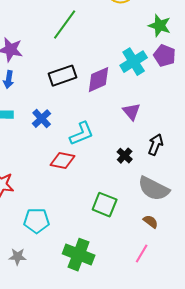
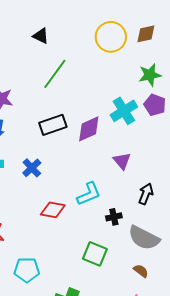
green star: (160, 26) -> (150, 75), turned -30
cyan L-shape: (82, 134) -> (89, 194), moved
black cross: (125, 156) -> (114, 217), moved, turned 35

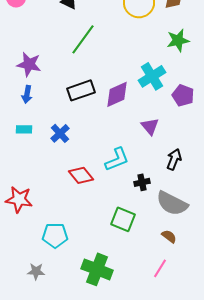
purple pentagon: (155, 105) -> (183, 95), moved
red diamond: (53, 210) -> (81, 175), turned 40

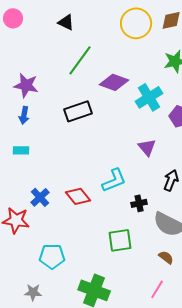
purple diamond: (117, 94) -> (114, 82), moved, turned 44
blue cross: (60, 133) -> (40, 197), moved
green square: (123, 219) -> (120, 240), turned -30

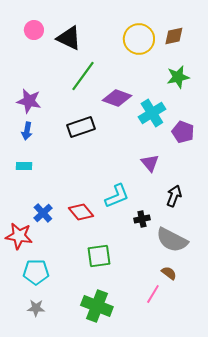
pink circle: (13, 18) -> (34, 30), moved
black triangle: (66, 22) -> (69, 38), size x1.5
green square: (120, 240) -> (99, 256), moved
cyan pentagon: (52, 256) -> (36, 272), moved
pink line: (157, 289) -> (153, 294), moved

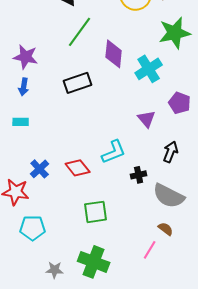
green star: (178, 77) -> (175, 33), size x1.4
purple diamond: (117, 98) -> (114, 54), turned 76
purple pentagon: (183, 132) -> (180, 103), moved
gray star: (36, 308) -> (55, 270), moved

